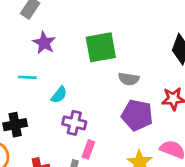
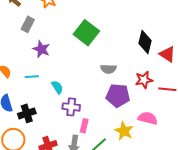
green square: (101, 47) -> (86, 33), moved, turned -35
cyan semicircle: (59, 95) -> (57, 87), turned -64

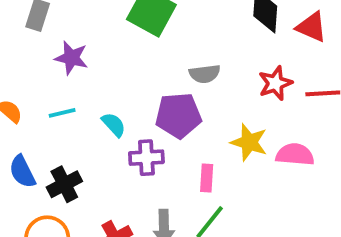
purple pentagon: (118, 96) -> (178, 115), moved
pink rectangle: (84, 126) -> (207, 178), moved
yellow star: (124, 131) -> (249, 142), moved

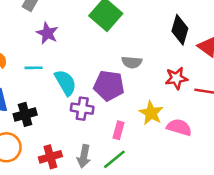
cyan semicircle: (114, 125) -> (65, 83), size x1.5

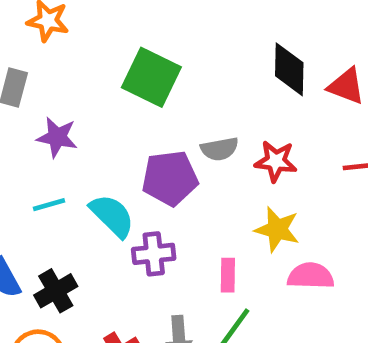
red star: (176, 78) -> (276, 161), moved, turned 30
purple pentagon: (109, 86) -> (170, 178), moved
pink semicircle: (179, 127) -> (311, 276), moved

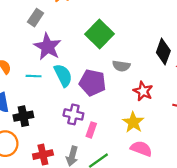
purple star: (57, 137) -> (48, 47), size x1.4
gray semicircle: (219, 149) -> (121, 66), moved
cyan semicircle: (112, 216) -> (63, 75), moved
pink rectangle: (228, 275) -> (91, 130), moved

